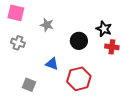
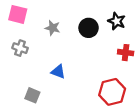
black star: (104, 29) -> (117, 21), moved
black circle: (79, 41) -> (89, 28), moved
red hexagon: (79, 79) -> (112, 92), moved

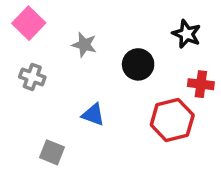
pink square: (18, 14) -> (29, 23), turned 30
black circle: (89, 28) -> (138, 64), moved
red hexagon: (112, 92) -> (172, 120), moved

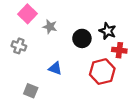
pink square: (29, 23) -> (27, 14), moved
black star: (187, 34) -> (108, 31), moved

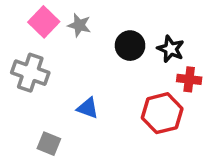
gray star: (50, 27) -> (79, 25), moved
black circle: (82, 38) -> (130, 46), moved
gray cross: (19, 46) -> (30, 73), size x1.5

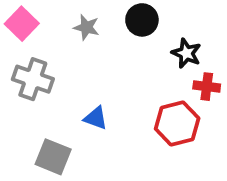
pink square: (44, 22) -> (22, 24), moved
black circle: (130, 46) -> (142, 20), moved
gray square: (49, 144) -> (53, 157), size x1.4

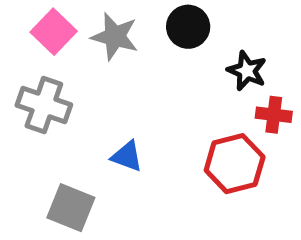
pink square: (22, 24) -> (54, 32), moved
gray star: (86, 27) -> (115, 37), size x1.4

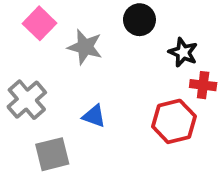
gray star: (115, 37) -> (85, 47), moved
gray cross: (44, 105) -> (27, 100), moved, turned 30
gray square: (71, 208) -> (52, 154), turned -36

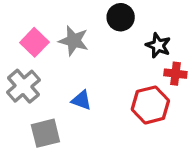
pink square: (40, 23) -> (34, 42), moved

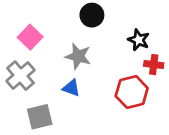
black circle: (121, 17) -> (92, 15), moved
gray star: (74, 41) -> (78, 56), moved

